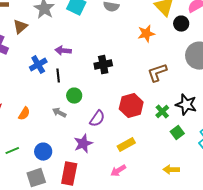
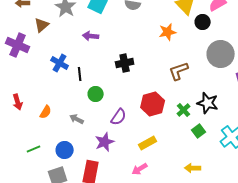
purple arrow: (63, 51) -> (91, 36), moved
blue cross: (38, 65) -> (60, 63), turned -30
gray arrow: (59, 113) -> (77, 119), moved

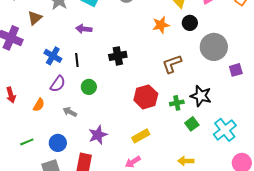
black circle: (203, 22) -> (190, 23), moved
black line: (80, 74) -> (77, 60), moved
green cross: (184, 110) -> (177, 103), turned 32
purple semicircle: (119, 117) -> (58, 84), moved

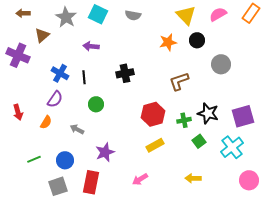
gray circle: (214, 47) -> (221, 64), size x0.7
purple square: (236, 70) -> (243, 116), moved, size x1.6
purple semicircle: (58, 84) -> (55, 99), moved
yellow rectangle: (141, 136) -> (155, 145), moved

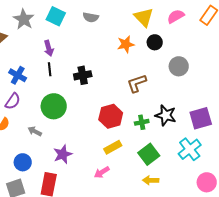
purple arrow: (91, 46) -> (49, 48), turned -112
black line: (84, 77) -> (50, 69), moved
green circle: (96, 104) -> (54, 106), size x1.6
green square: (199, 141) -> (149, 154), moved, size x1.5
pink arrow: (140, 179) -> (102, 172), moved

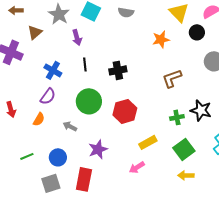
black circle: (155, 42) -> (197, 32), moved
purple arrow: (49, 48) -> (77, 37), moved
red hexagon: (111, 116) -> (125, 111), moved

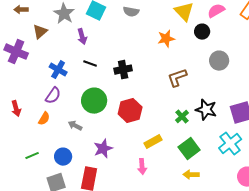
black line: (85, 64) -> (90, 64), turned -64
green cross: (177, 117) -> (182, 117), turned -32
pink arrow: (137, 167) -> (142, 167), turned -63

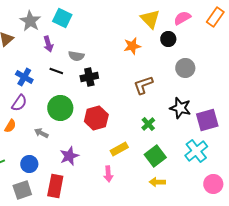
gray semicircle: (131, 12) -> (76, 56), moved
black star: (206, 110) -> (180, 108), moved

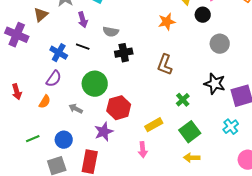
black line: (56, 71) -> (83, 47), moved
brown L-shape: (143, 85) -> (165, 65), moved, turned -50
red hexagon: (96, 118) -> (119, 108), moved
cyan cross: (196, 151) -> (231, 127), size x0.7

